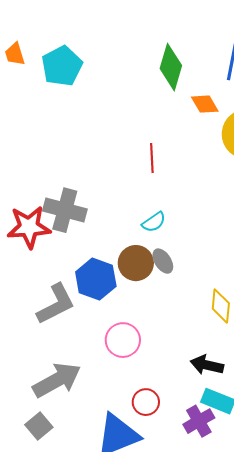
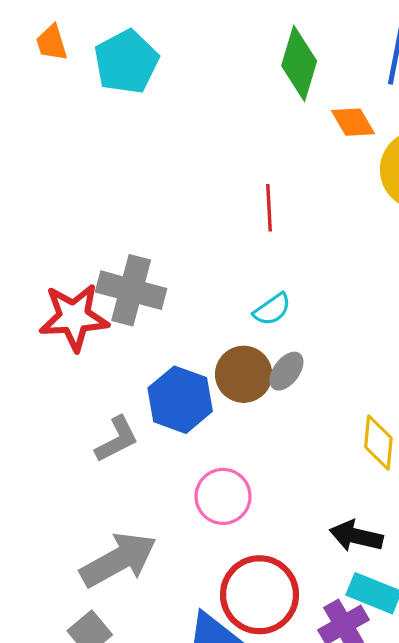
gray ellipse: (163, 261) -> (286, 371), turned 70
gray L-shape: (56, 304) -> (117, 439), size x0.7
red circle: (146, 402) -> (259, 595), size x1.8

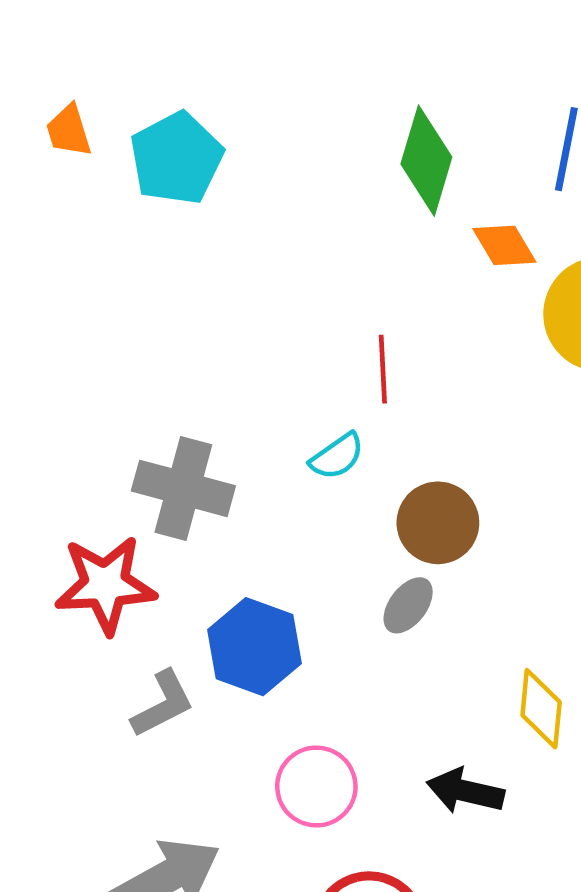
cyan semicircle: (272, 309) -> (337, 456), moved
red star: (74, 317) -> (105, 585), moved
brown circle: (244, 374) -> (438, 523), moved
black arrow: (356, 536) -> (465, 791), moved

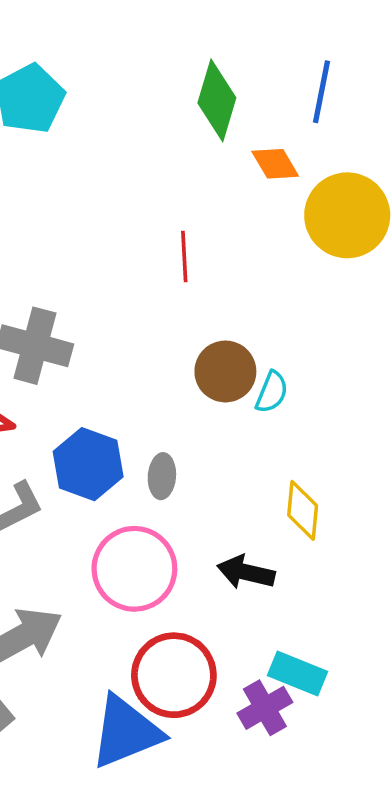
cyan semicircle: (337, 456) -> (272, 392), moved, turned -33
gray ellipse: (408, 605) -> (162, 476), moved, turned -33
pink circle: (316, 787) -> (134, 569), size x1.4

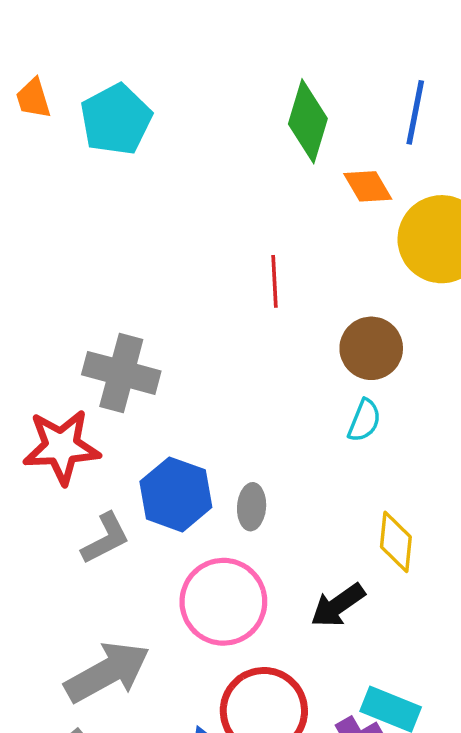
brown circle: (225, 371) -> (371, 348), moved
black arrow: (246, 572) -> (338, 605), turned -48

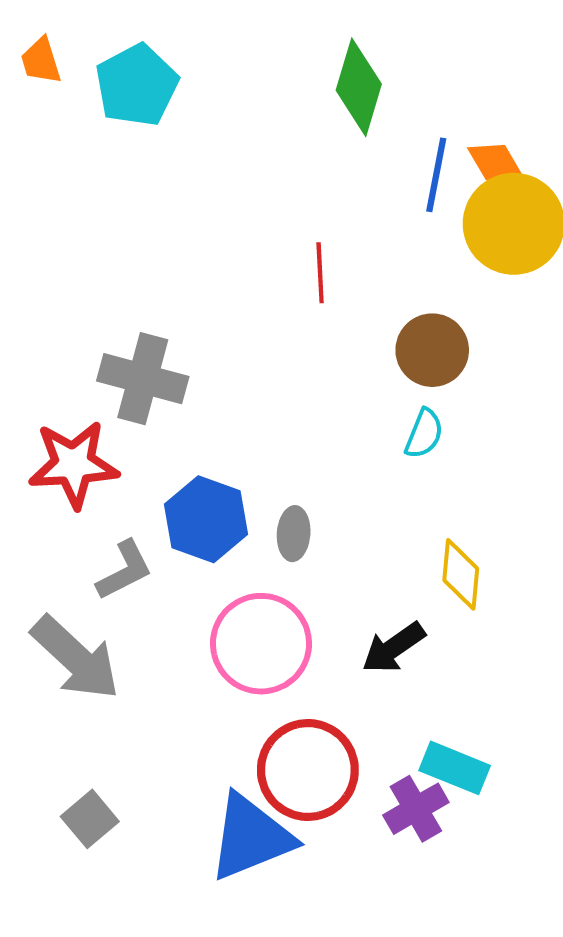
blue line: (415, 112) -> (436, 175), moved
orange diamond: (368, 186) -> (495, 163), moved
gray arrow: (107, 672) -> (76, 658), moved, turned 72

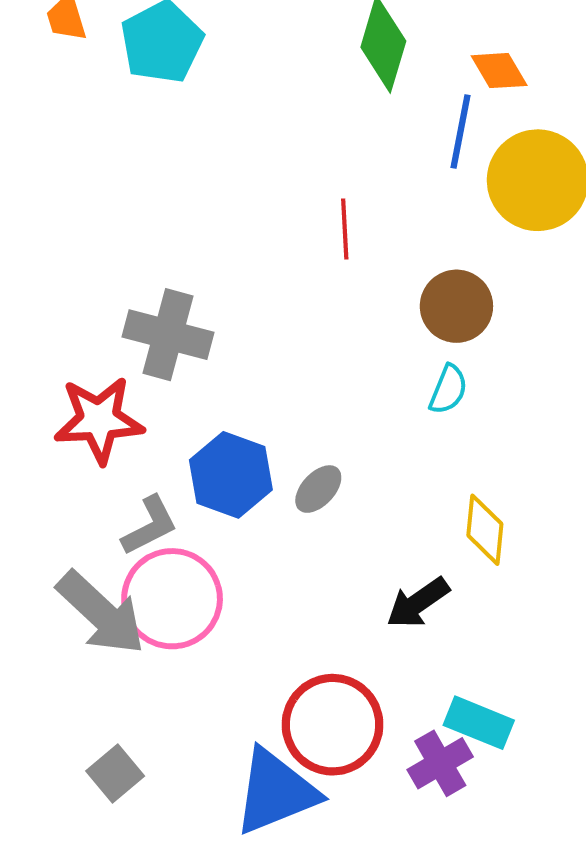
orange diamond: (495, 163) -> (499, 71), moved
gray ellipse: (294, 534) -> (318, 489), turned 39
pink circle: (261, 644) -> (172, 599), moved

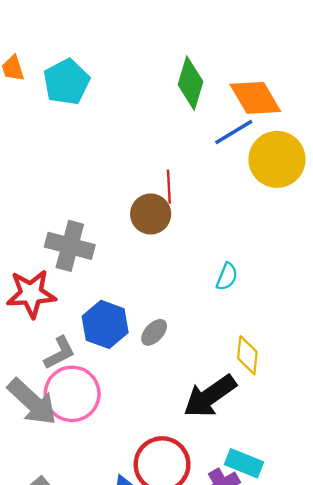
orange diamond: (499, 71) -> (255, 98), size x1.6
blue line: (460, 131) -> (234, 132), turned 48
brown circle: (456, 306) -> (151, 214), moved
black arrow: (418, 603) -> (210, 396), size x1.5

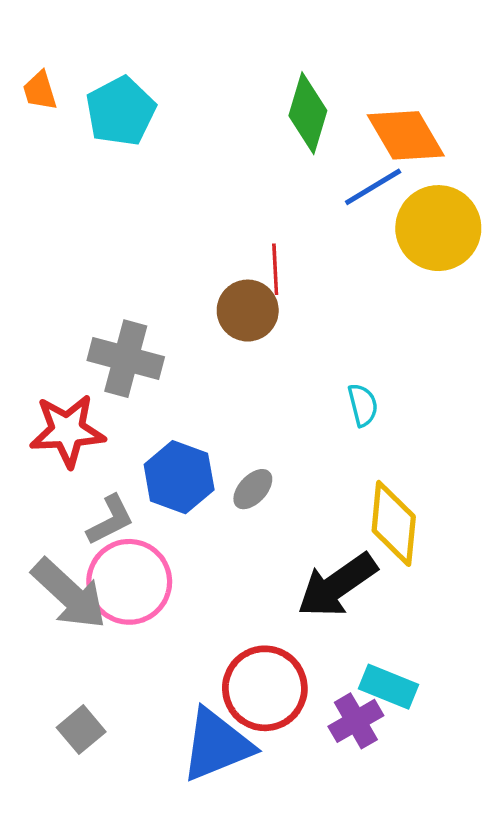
cyan semicircle: (227, 277) -> (363, 405), turned -36
yellow diamond: (247, 355) -> (394, 523), size x1.4

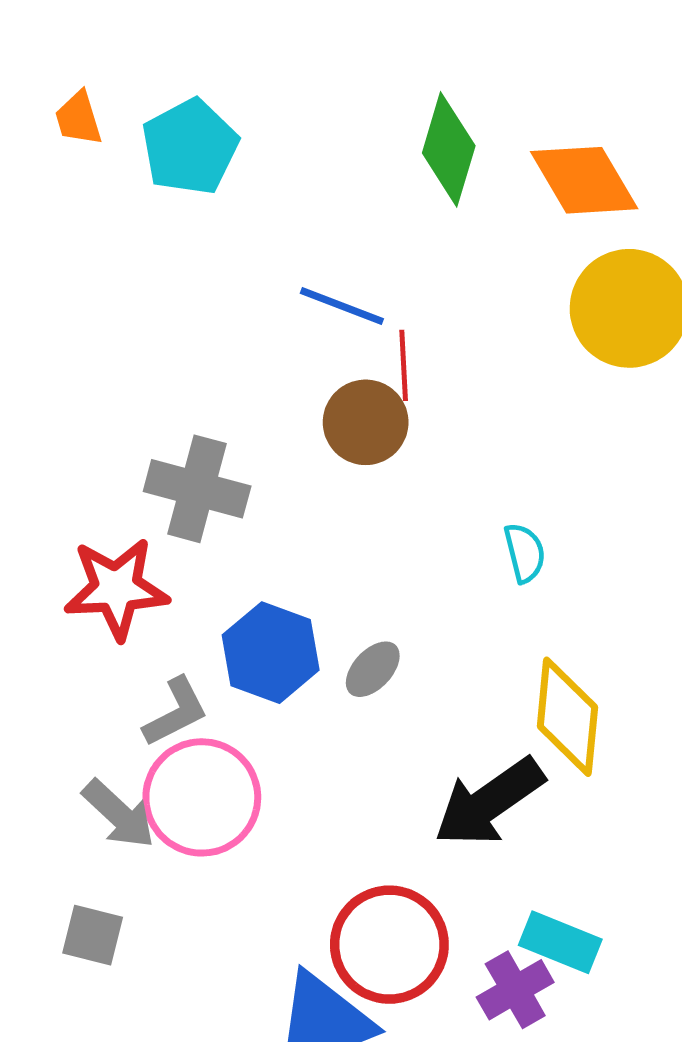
blue line: (373, 187) -> (342, 306), moved, turned 52
gray arrow: (69, 594) -> (119, 814), size x0.7
gray square: (81, 730) -> (93, 935), moved, turned -36

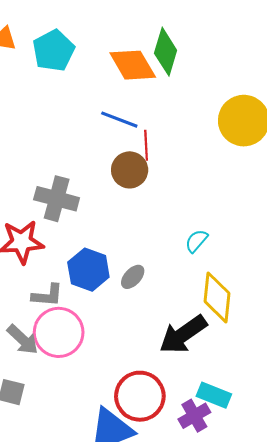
orange diamond: (584, 180) -> (133, 65), moved
cyan semicircle: (525, 553) -> (196, 241), moved, turned -125
gray L-shape: (176, 712) -> (47, 295), turned 32

